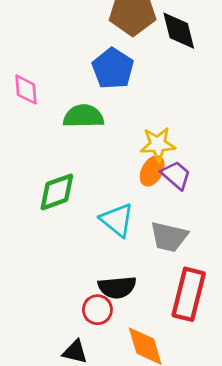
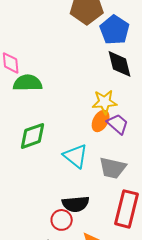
black diamond: (179, 31) -> (120, 64), moved
blue pentagon: (113, 69) -> (115, 30), moved
green semicircle: (83, 116) -> (28, 83), moved

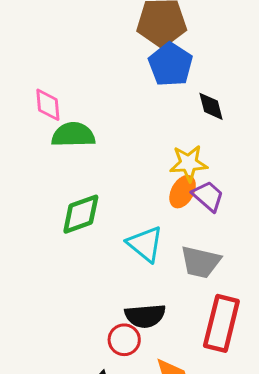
blue pentagon: (115, 30) -> (171, 64), moved
black diamond: (120, 64) -> (211, 106), size x0.7

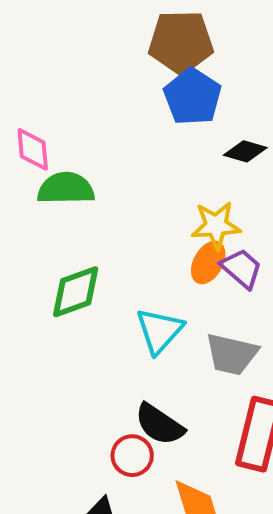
black diamond: (211, 106) -> (245, 151), turned -60
cyan triangle: (145, 244) -> (159, 331), turned 33
black semicircle: (145, 316) -> (159, 424), turned 39

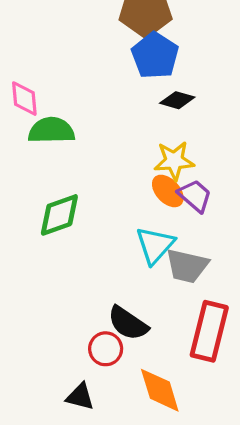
black diamond: (245, 151) -> (177, 100), moved
orange ellipse: (208, 262) -> (168, 191), turned -72
cyan triangle: (159, 331) -> (155, 245), moved

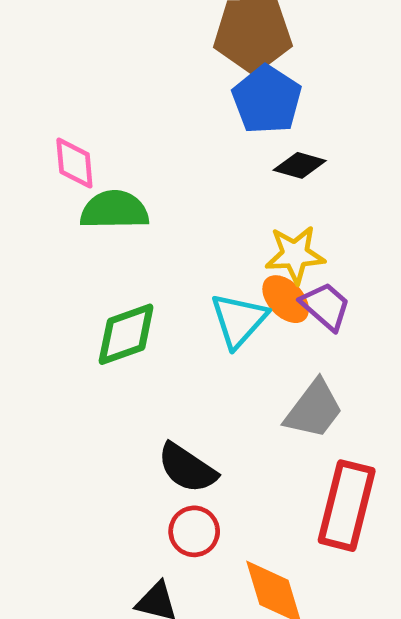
cyan triangle: (155, 245) -> (239, 320), moved
gray trapezoid: (187, 266) -> (314, 409), turned -66
black semicircle: (128, 323) -> (187, 468), moved

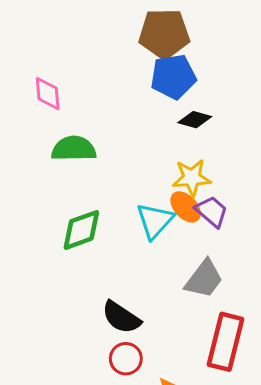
blue pentagon: (267, 100) -> (173, 77), turned 30
pink diamond: (74, 163) -> (48, 94), moved

